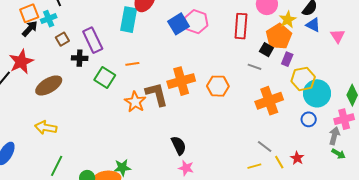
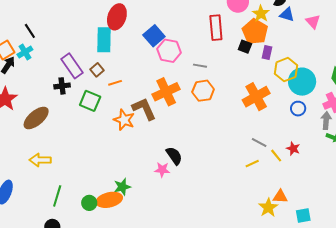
pink hexagon: (196, 22) -> (169, 51), moved
brown square: (62, 39) -> (97, 70), moved
gray line: (255, 67) -> (200, 66), moved
pink star: (186, 168) -> (162, 170), moved

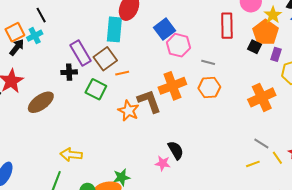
brown square: (97, 70) -> (105, 59), size x1.6
yellow arrow: (40, 160) -> (71, 155), moved

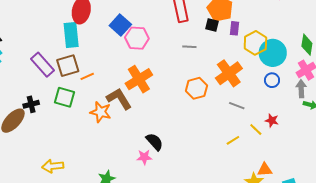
brown square: (105, 59) -> (68, 66), turned 30
gray line: (208, 62) -> (189, 47), moved
black cross: (69, 72) -> (31, 104), moved
orange hexagon: (209, 88) -> (196, 88), moved
gray line: (261, 143) -> (237, 106), moved

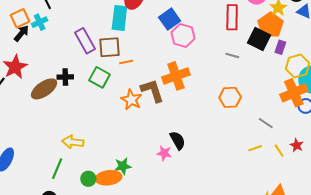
black square: (212, 25) -> (259, 39), size x1.6
orange cross: (229, 73) -> (294, 93), moved
yellow line: (233, 140) -> (255, 148), moved

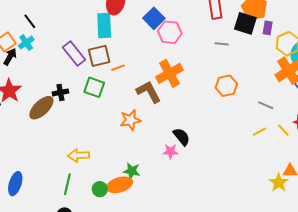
orange star: (131, 100) -> (130, 120), moved, turned -30
green star: (123, 166) -> (132, 171), turned 30

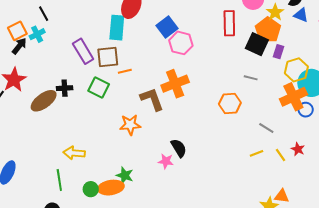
gray line: (222, 44) -> (251, 78), moved
green line: (67, 184) -> (59, 180), turned -30

